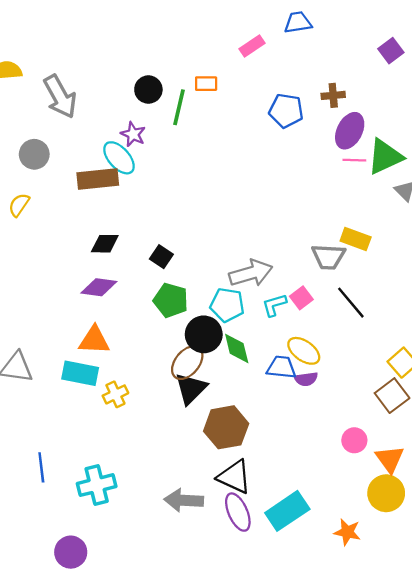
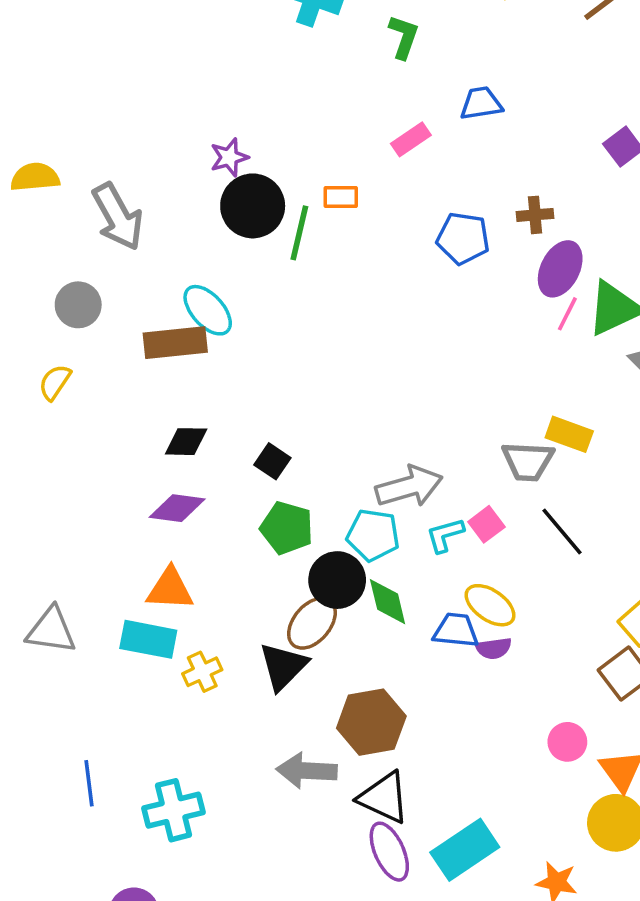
black circle: (148, 90) -> (253, 206), size x1.5
purple star: (133, 134) -> (229, 157), moved, turned 30
pink line: (354, 160) -> (567, 314), turned -65
black triangle: (191, 388) -> (283, 666), moved
gray arrow: (184, 500) -> (307, 771), moved

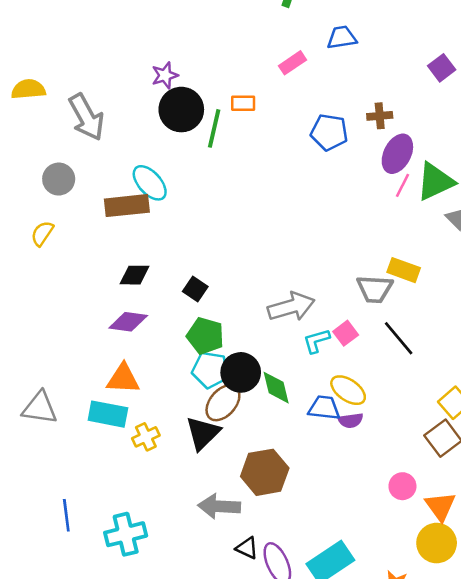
cyan pentagon: (373, 535) -> (210, 370), moved
black triangle: (384, 798) -> (247, 548), moved, size x0.6

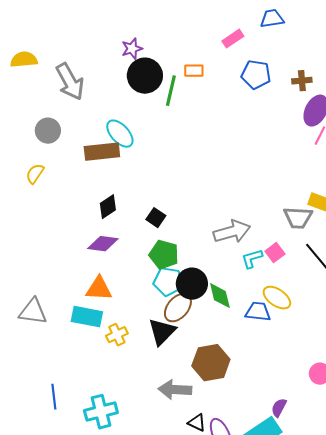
blue pentagon: (329, 132) -> (256, 75), moved
black diamond: (135, 275) -> (108, 207), turned -35
purple semicircle: (351, 420) -> (279, 408), moved, turned 126

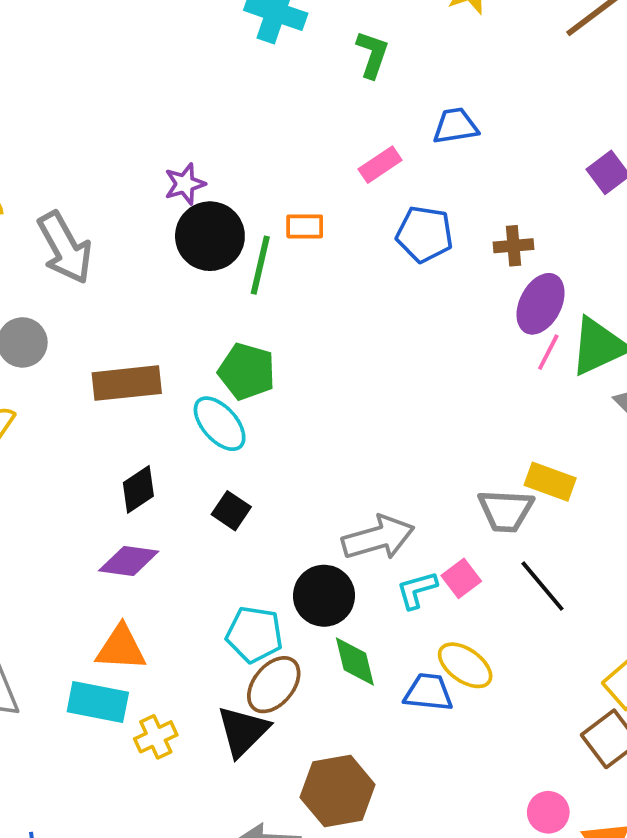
cyan ellipse: (120, 134) -> (220, 424), moved
green pentagon: (164, 255) -> (247, 371), moved
black circle: (192, 284) -> (324, 596), moved

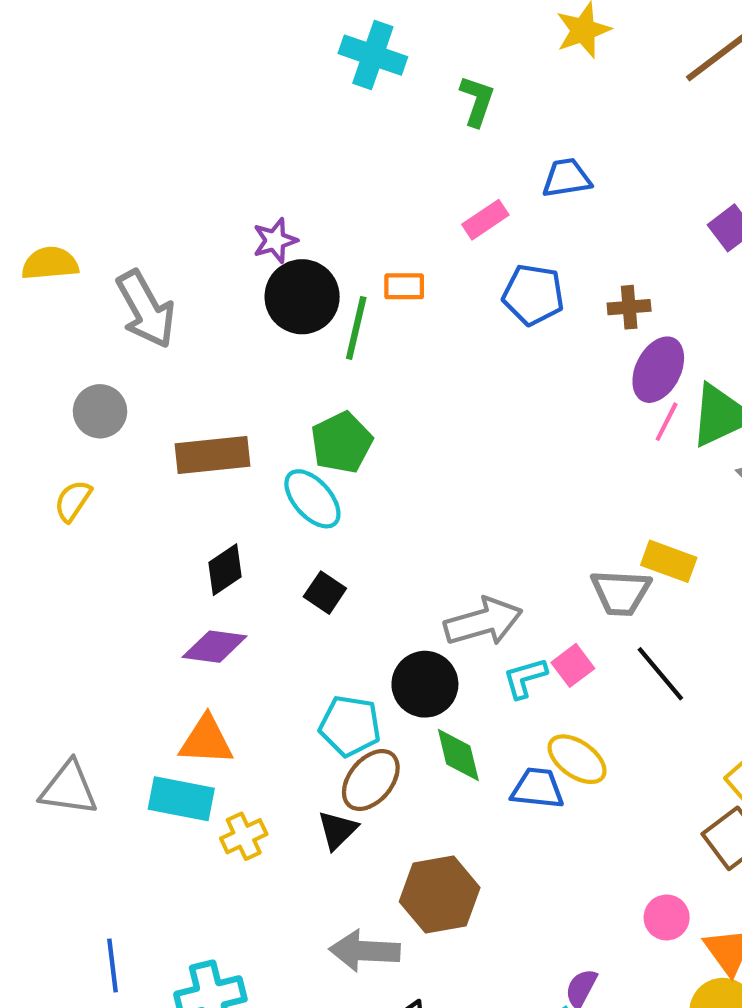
green pentagon: (247, 371) -> (342, 443), turned 30
black triangle: (243, 731) -> (337, 830), size x0.7

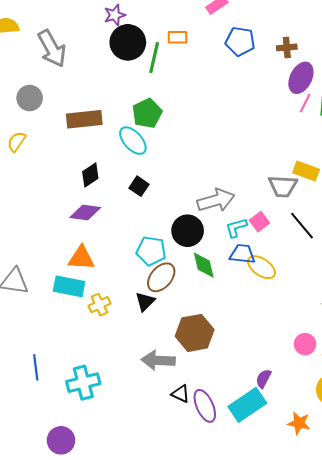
blue trapezoid: (537, 788) -> (242, 254), moved

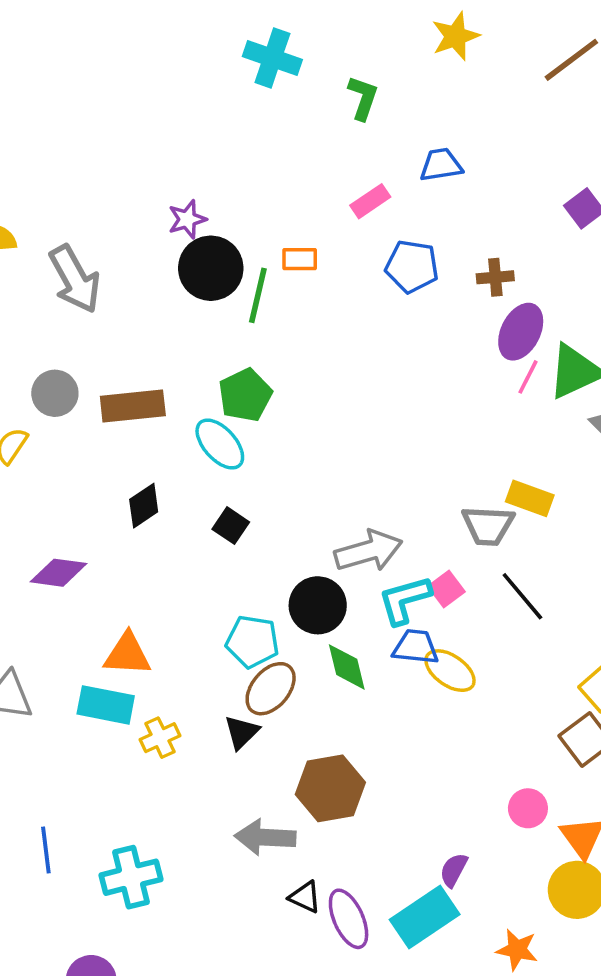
gray circle: (30, 98) -> (55, 393), moved
purple diamond: (85, 212) -> (59, 573), moved
cyan L-shape: (236, 228) -> (405, 600), size x1.4

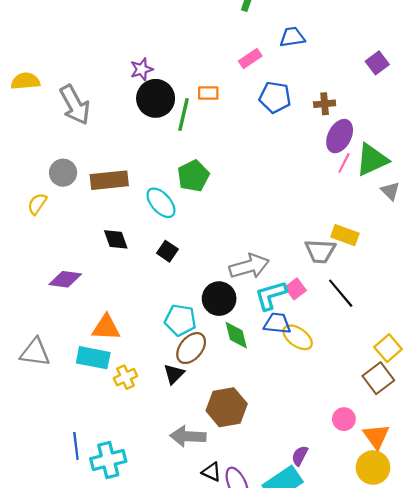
green pentagon: (245, 395) -> (193, 176), moved
black diamond: (144, 506) -> (116, 239), turned -76
blue line: (46, 850) -> (76, 446), moved

